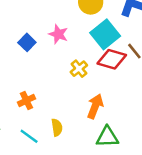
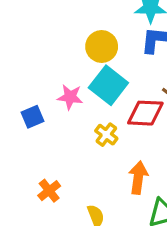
cyan square: (105, 34) -> (108, 85), moved
blue square: (27, 42) -> (33, 117), turned 36

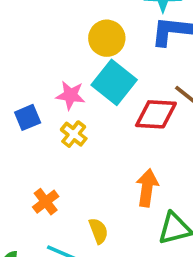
yellow cross: (106, 135) -> (74, 134), moved

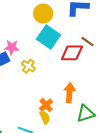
pink star: (70, 95) -> (12, 47), moved
orange cross: (46, 202) -> (46, 105), moved

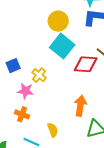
pink star: (12, 47) -> (26, 91), moved
orange cross: (46, 105) -> (22, 114), moved, turned -32

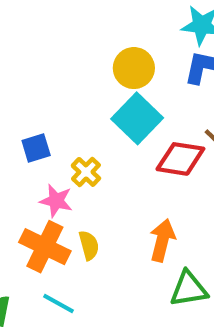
orange cross: (22, 114) -> (45, 247), size x1.6
yellow semicircle: (53, 130) -> (89, 245), moved

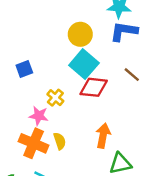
blue square: (36, 148) -> (24, 69), moved
red diamond: (180, 159) -> (94, 87), moved

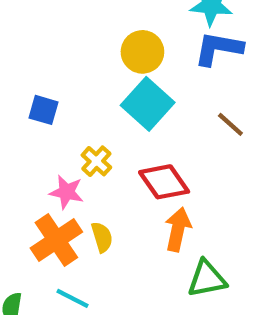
blue square: (24, 69) -> (43, 110), turned 35
red diamond: (94, 87) -> (164, 182), moved, turned 48
orange cross: (34, 143) -> (56, 240), turned 32

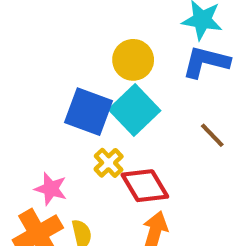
blue square: (43, 110) -> (88, 112), moved, size x1.6
yellow cross: (96, 161) -> (109, 163), moved

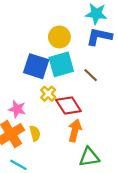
cyan square: (134, 110) -> (61, 64), turned 30
brown line: (212, 135) -> (91, 75), moved

